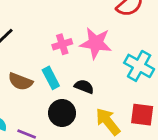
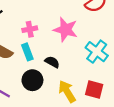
pink cross: (62, 44) -> (30, 29), moved

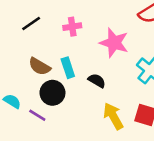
pink cross: (30, 29) -> (72, 27), moved
black circle: (32, 80) -> (52, 93), moved

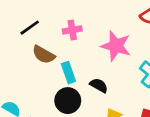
brown semicircle: (40, 66) -> (44, 55), moved
black circle: (52, 93) -> (68, 101), moved

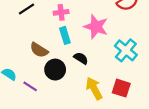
brown semicircle: (44, 55) -> (39, 50), moved
cyan rectangle: (68, 73) -> (65, 35), moved

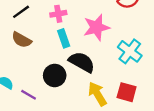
pink star: (96, 27) -> (96, 27), turned -30
brown semicircle: (39, 50) -> (22, 40), moved
black semicircle: (81, 58) -> (82, 62), size x1.6

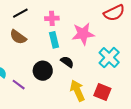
black semicircle: (82, 62) -> (67, 62), size x0.6

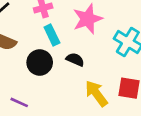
black circle: (43, 71) -> (40, 62), moved

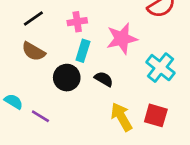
cyan rectangle: (52, 35) -> (83, 51), turned 36

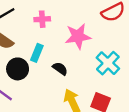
cyan rectangle: (83, 51) -> (37, 53), moved
black circle: (67, 78) -> (18, 69), moved

